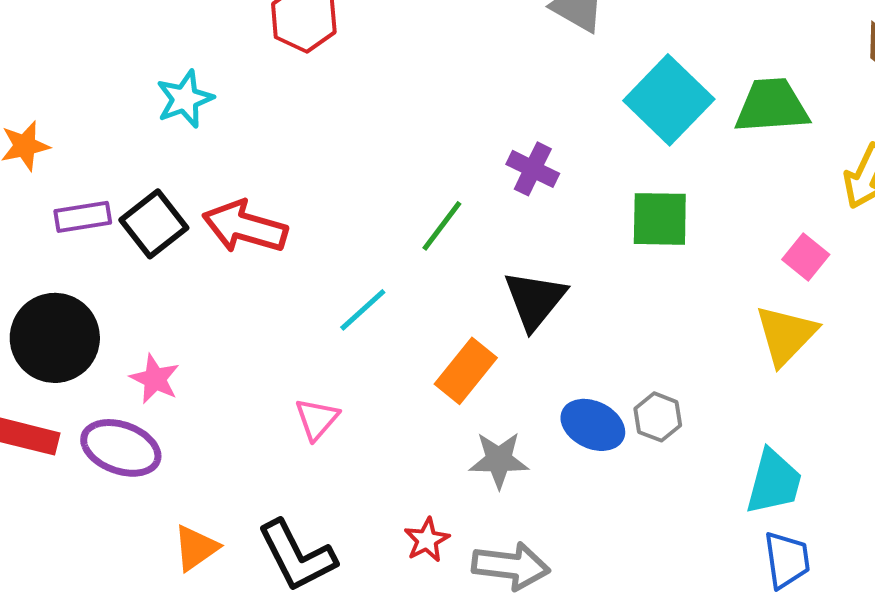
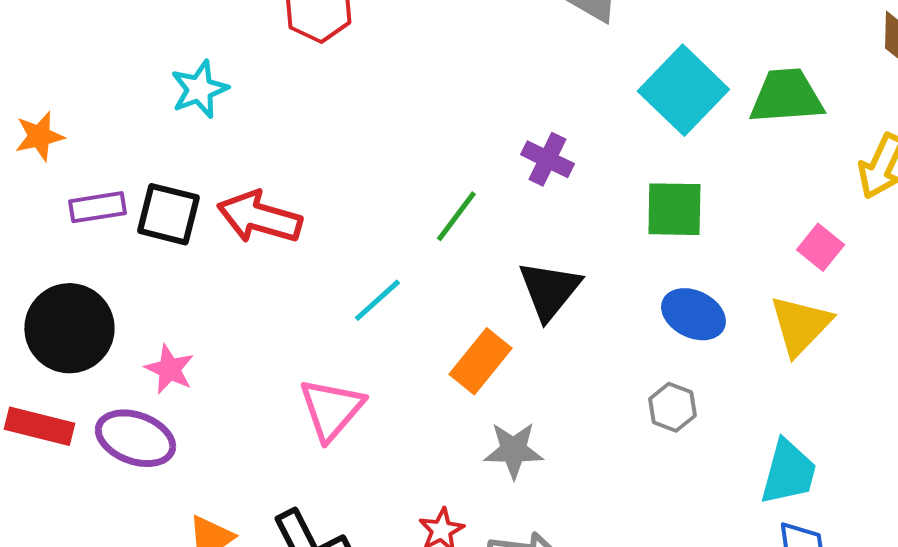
black square: (154, 224) -> (168, 214), turned -38
pink triangle: (317, 419) -> (331, 409), size x1.5
blue ellipse: (593, 425) -> (693, 314), moved

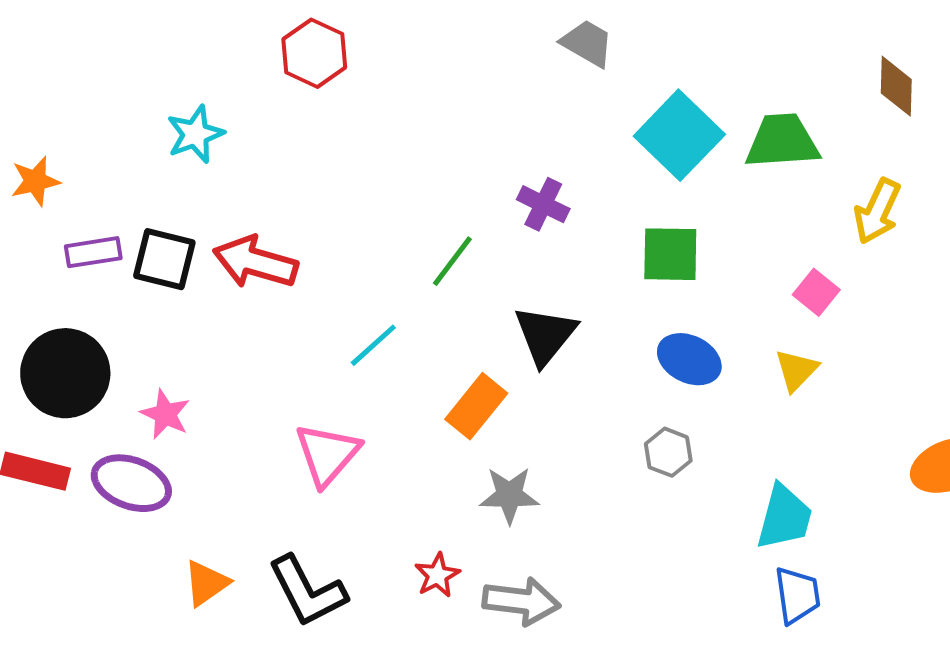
yellow triangle: (800, 325) -> (796, 370), size x0.7

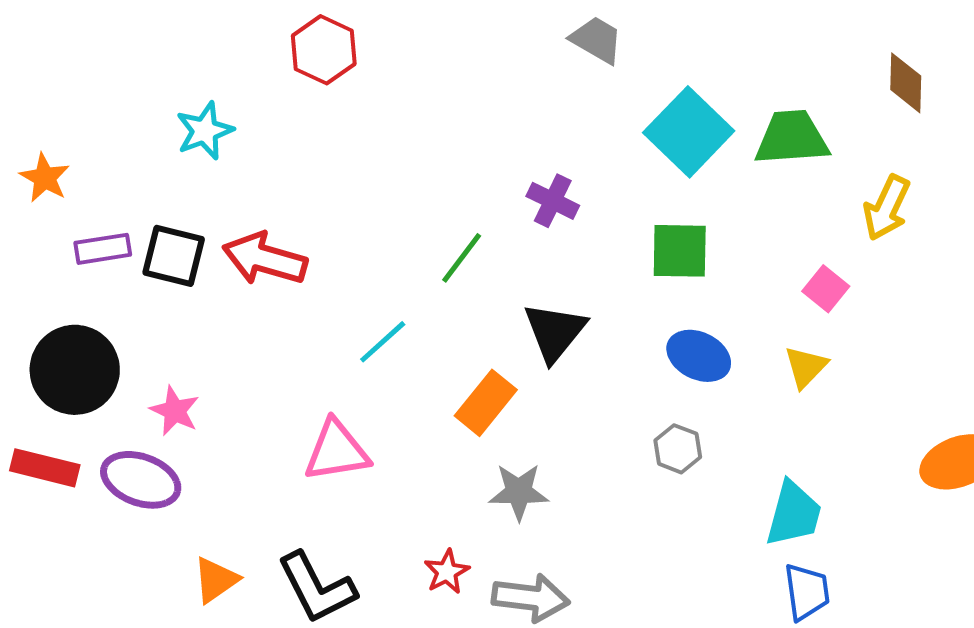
orange star: (35, 181) -> (45, 178), turned -30
pink triangle: (327, 454) -> (337, 451), turned 40

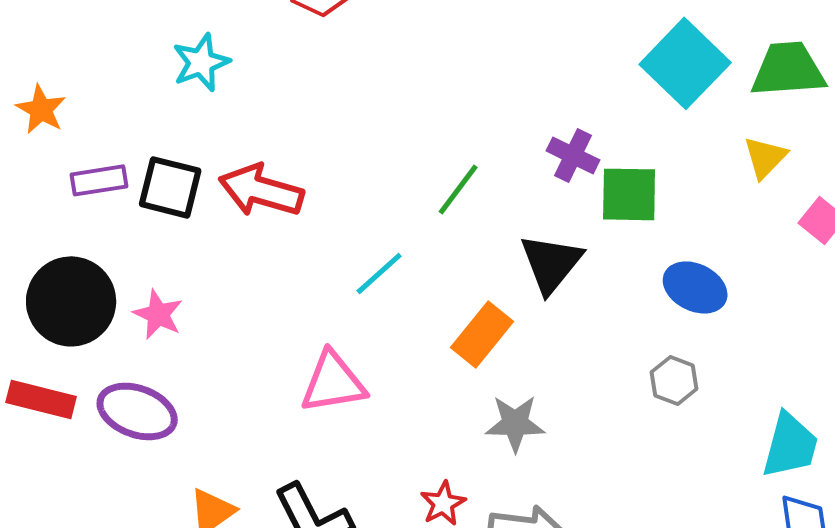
purple cross: (553, 201) -> (573, 155), moved
green square: (680, 251) -> (629, 194), moved
yellow triangle: (806, 367) -> (765, 157), moved
pink star: (175, 411) -> (158, 314), moved

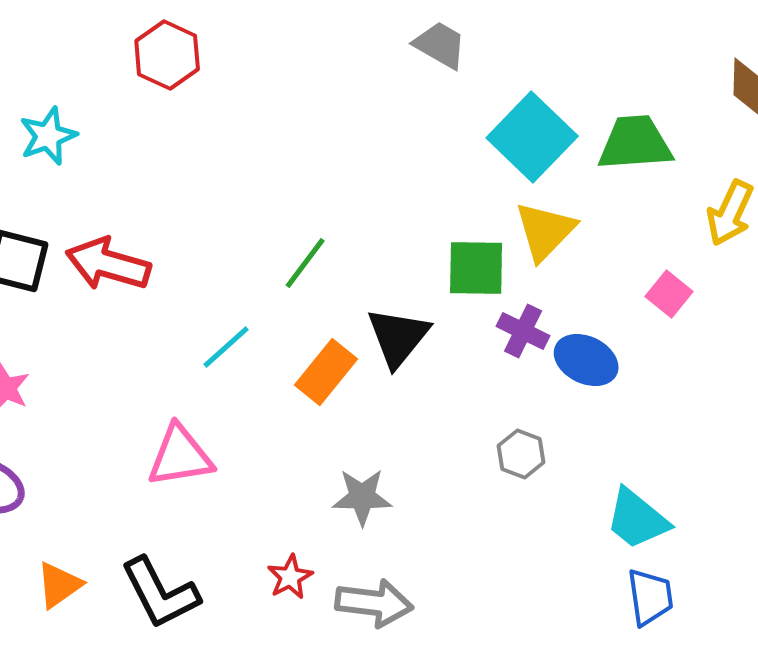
purple cross: (573, 155) -> (523, 331), moved
yellow triangle: (765, 157) -> (545, 231), moved, size x1.4
blue ellipse: (695, 287) -> (586, 360), moved
orange rectangle: (482, 334) -> (326, 372), moved
cyan trapezoid: (790, 445) -> (637, 519), turned 114

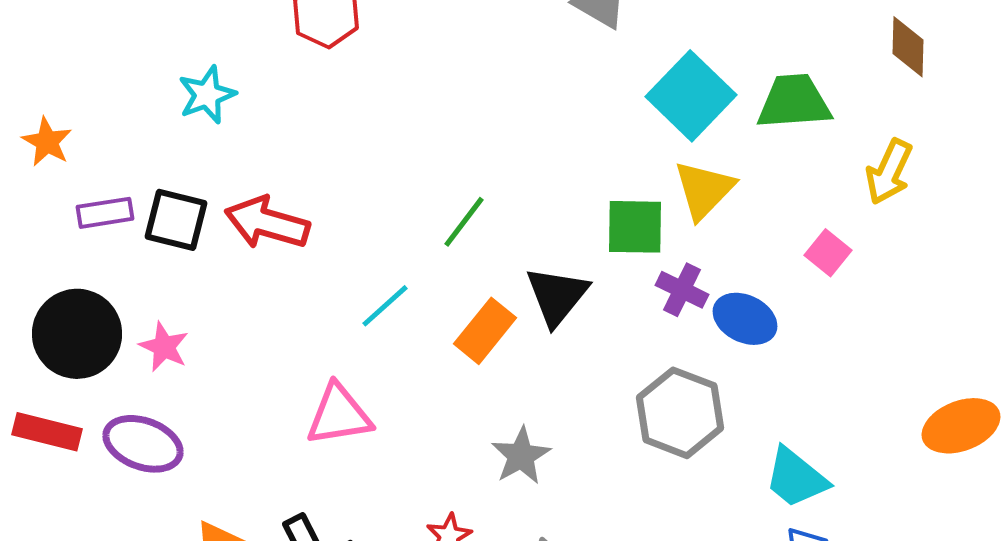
gray hexagon: (521, 454) -> (680, 413), size x1.8
gray star: (362, 497) -> (521, 456), turned -30

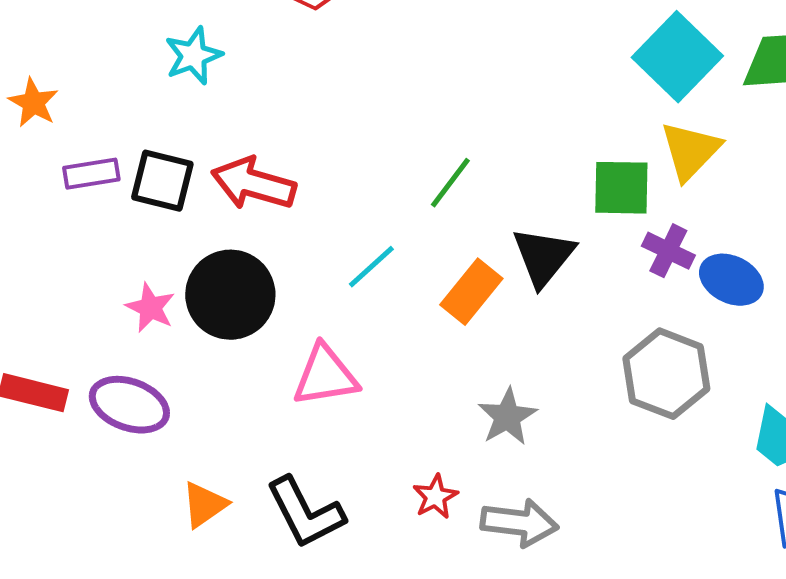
black circle: (77, 334) -> (230, 295), moved

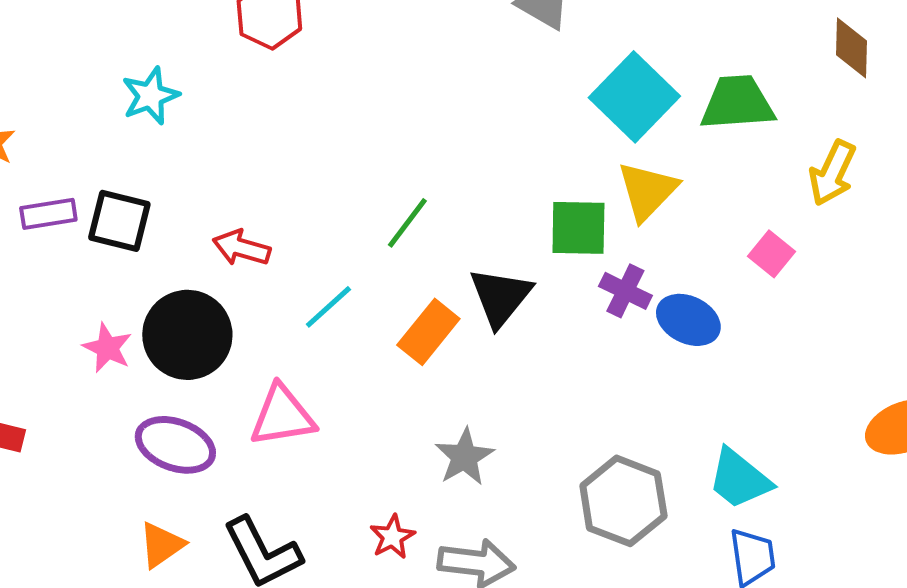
red arrow: (253, 184) -> (241, 248), moved, size x0.7
gray hexagon: (666, 374) -> (623, 501), moved
purple ellipse: (129, 405) -> (175, 445), moved

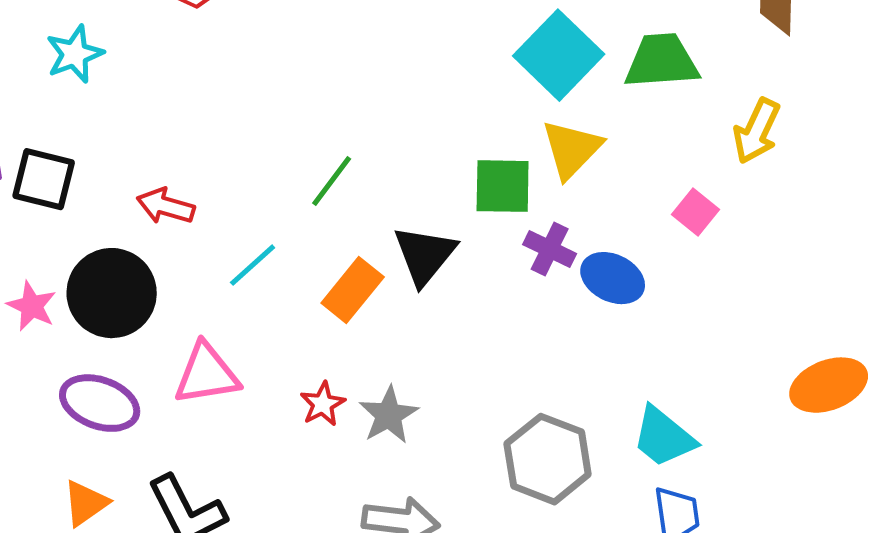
red star: (392, 537) -> (323, 404), moved

